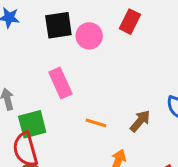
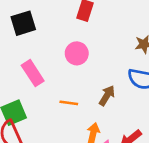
pink circle: (89, 36) -> (77, 53), moved

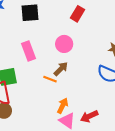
brown arrow: (107, 95) -> (61, 69), moved

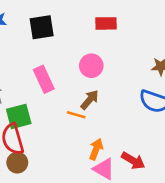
red rectangle: (77, 14) -> (106, 23), turned 63
red arrow: (89, 116) -> (133, 161), turned -120

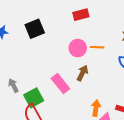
pink rectangle: (44, 79) -> (60, 84), moved
orange line: (76, 115) -> (97, 47), moved

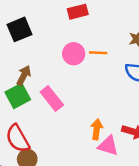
brown arrow: (82, 73) -> (24, 75), moved
green square: (34, 98) -> (18, 96), moved

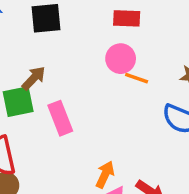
pink circle: (74, 54) -> (121, 59), moved

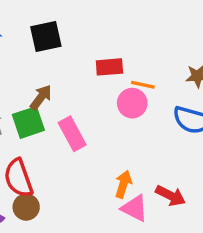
red rectangle: (127, 18) -> (109, 67), moved
pink circle: (121, 59) -> (132, 103), moved

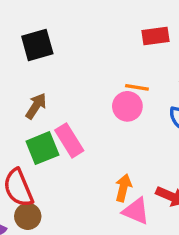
red rectangle: (109, 67) -> (156, 36), moved
green square: (28, 122) -> (42, 148), moved

